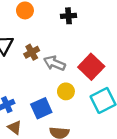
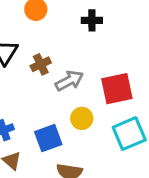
gray arrow: (54, 63) -> (69, 81), turned 125
red square: (91, 67) -> (117, 89), turned 30

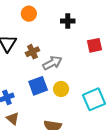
red square: (117, 89) -> (94, 45), moved, size x0.7
blue square: (48, 138) -> (38, 86), moved

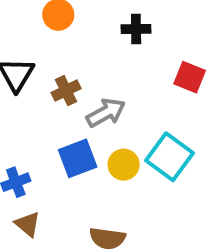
red square: (94, 45) -> (190, 77), turned 35
cyan square: (94, 99) -> (169, 157), moved, turned -30

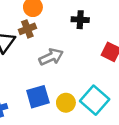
brown cross: (66, 91) -> (27, 29), moved
gray arrow: (106, 113) -> (51, 57), moved

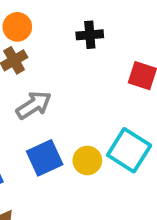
gray arrow: (51, 57) -> (34, 105), moved

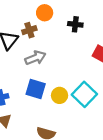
orange circle: (17, 27) -> (45, 13), moved
blue square: (45, 158) -> (36, 89), turned 30

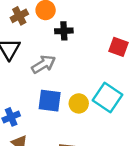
black cross: (75, 24) -> (64, 31), moved
brown cross: (29, 30) -> (19, 16), moved

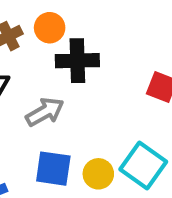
black cross: (64, 31) -> (77, 61), size x1.5

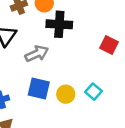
cyan square: (143, 165) -> (93, 92), size x0.6

